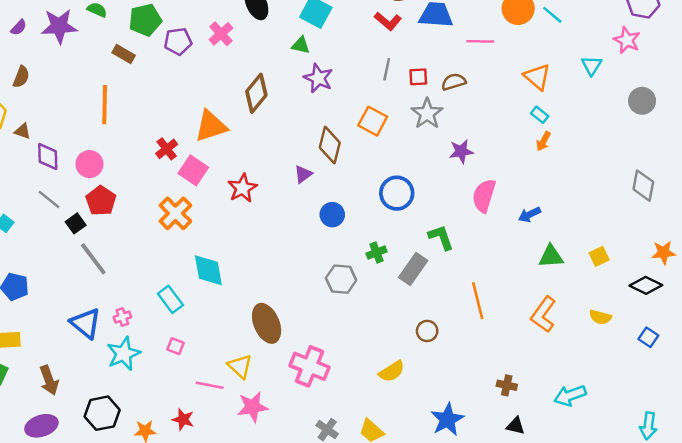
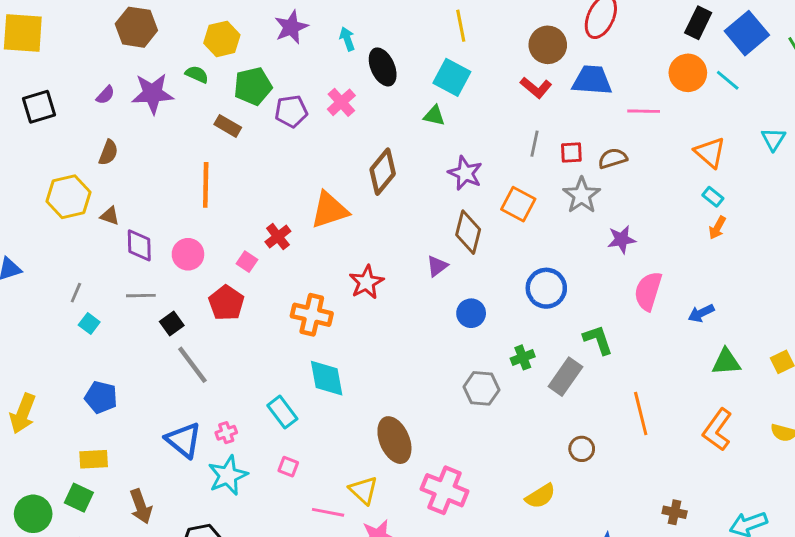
purple star: (318, 78) -> (465, 173), moved
pink square: (193, 170) -> (247, 262), moved, size x0.6
gray line: (49, 199) -> (141, 296), turned -40
red pentagon: (101, 201) -> (226, 303), moved
orange cross: (175, 213) -> (312, 315), moved, turned -32

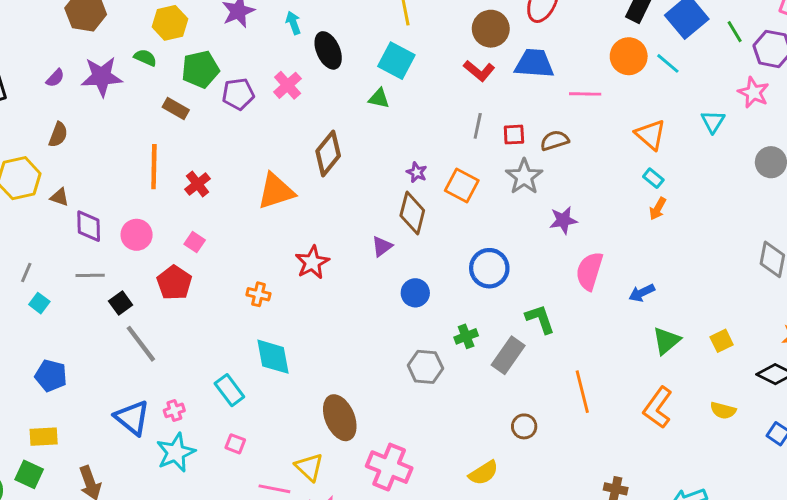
purple star: (465, 173) -> (417, 172), moved, size x0.6
red cross: (278, 237) -> (198, 184), moved
orange cross: (312, 315) -> (258, 294), size x0.6
green triangle: (726, 362) -> (666, 341), turned -36

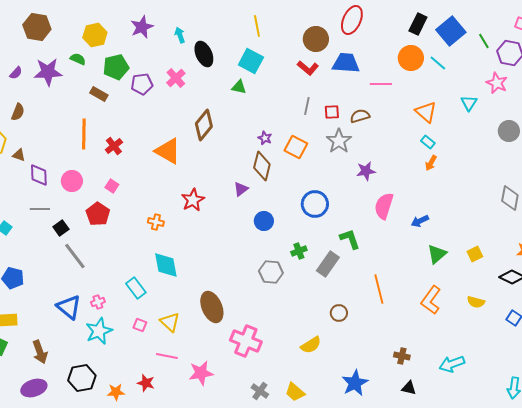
orange triangle: (276, 191) -> (168, 151), turned 48
yellow triangle: (309, 467) -> (170, 322), moved

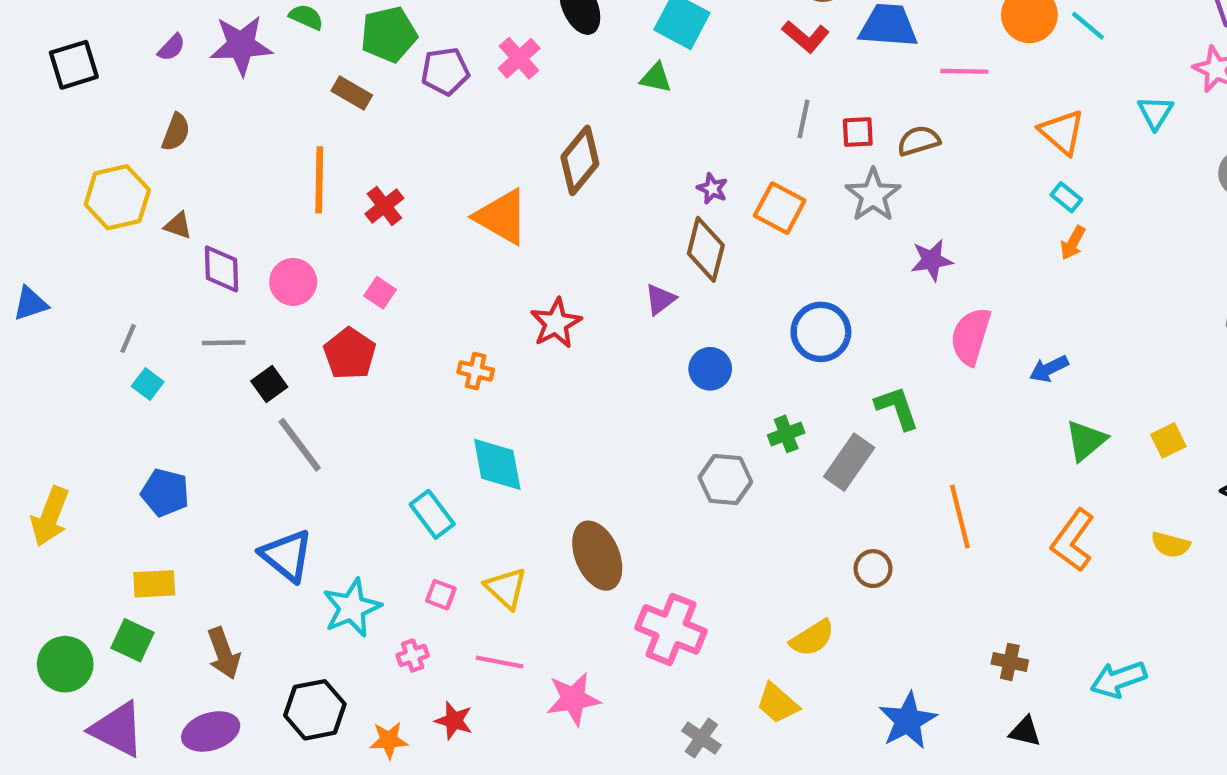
pink cross: (98, 302) -> (413, 655), moved
yellow trapezoid: (295, 392) -> (777, 703), moved

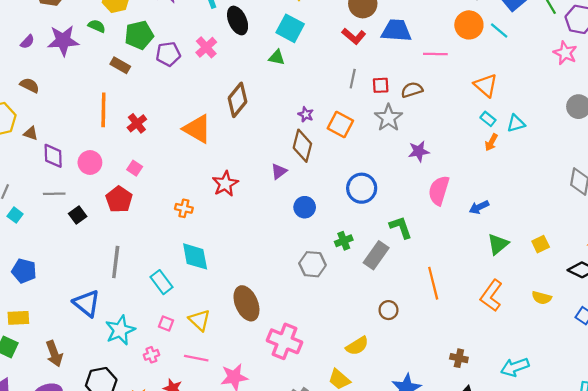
cyan triangle: (1155, 113) -> (516, 123), moved, turned 42
brown semicircle: (176, 132) -> (30, 85), turned -84
gray line: (300, 445) -> (116, 262), moved, turned 44

